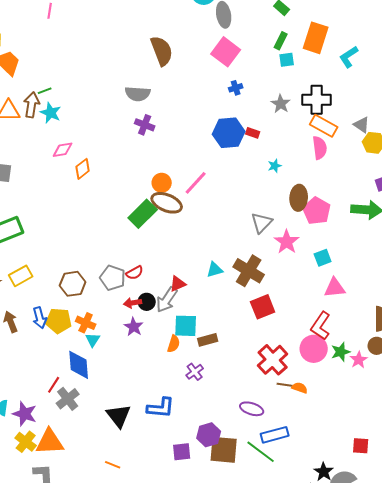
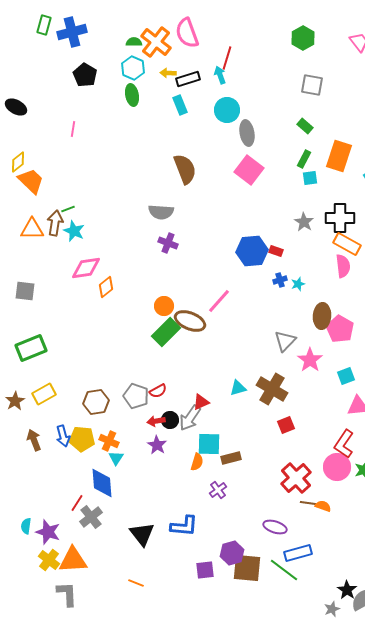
blue cross: (236, 88) -> (280, 280), moved
pink diamond: (63, 150) -> (86, 268), size x1.4
orange circle: (162, 183) -> (164, 306), moved
red square: (263, 307) -> (286, 425), size x0.7

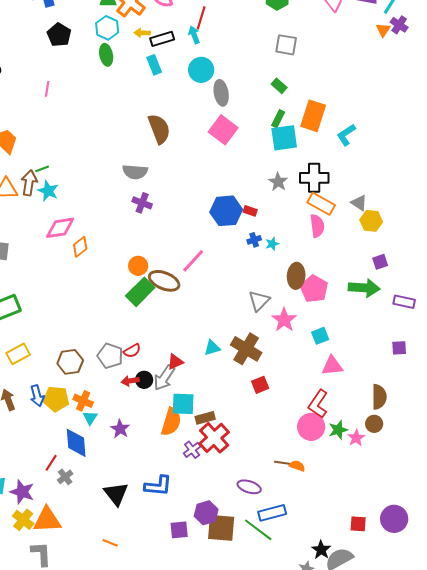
cyan square: (310, 178) -> (284, 138), size x1.8
purple star: (157, 445) -> (120, 429), moved
orange semicircle: (197, 462) -> (171, 422), size x1.6
red cross: (296, 478) -> (214, 438), moved
gray cross: (91, 517) -> (65, 477), size x0.7

